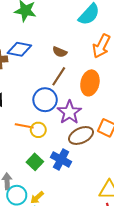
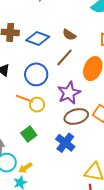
blue diamond: (19, 49) -> (38, 38), moved
blue circle: (45, 100) -> (36, 74), moved
blue cross: (61, 159) -> (65, 143), moved

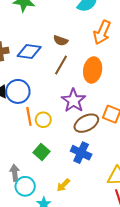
blue circle: (36, 74) -> (18, 91), moved
orange line: (24, 99) -> (29, 116), turned 72
yellow arrow: (25, 168) -> (63, 185), moved

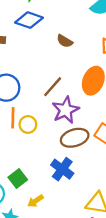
blue diamond: (29, 51) -> (29, 20), moved
brown line: (61, 65) -> (53, 87), moved
green square: (42, 152) -> (18, 179), moved

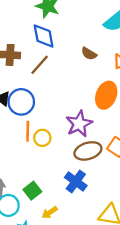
blue diamond: (29, 20) -> (44, 36), turned 60
brown semicircle: (65, 41) -> (89, 54), moved
brown line: (53, 87) -> (40, 65), moved

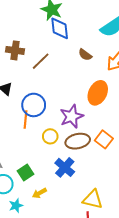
blue diamond: (44, 36) -> (60, 28), moved
blue circle: (21, 102) -> (34, 105), moved
yellow circle: (42, 138) -> (50, 136), moved

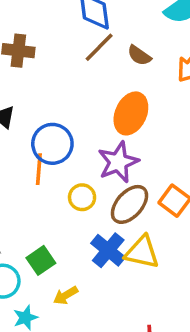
brown line: (41, 61) -> (99, 47), moved
orange ellipse: (98, 93) -> (131, 113), moved
brown ellipse: (78, 141) -> (129, 204), turned -35
yellow triangle: (93, 199) -> (142, 252), moved

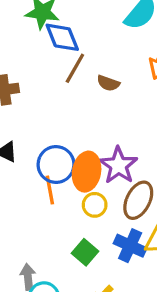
brown semicircle: (139, 55) -> (108, 83), moved
orange ellipse: (131, 113) -> (87, 172), moved
green square: (41, 260) -> (85, 252), moved

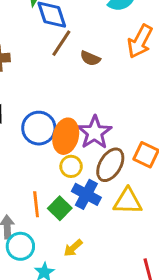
orange line: (50, 190) -> (36, 204), moved
blue cross: (130, 246) -> (86, 194), moved

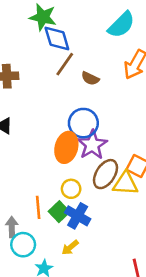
blue circle: (39, 128) -> (83, 123), moved
yellow circle: (71, 166) -> (71, 189), moved
blue cross: (86, 194) -> (78, 216), moved
yellow triangle: (128, 201) -> (125, 183), moved

